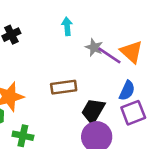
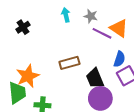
gray star: (94, 47) -> (91, 16), moved
black trapezoid: (93, 111) -> (95, 78), turned -45

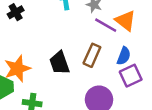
brown rectangle: (69, 63) -> (92, 55), moved, turned -54
black trapezoid: (95, 78) -> (59, 63), moved

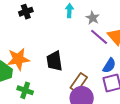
brown rectangle: (92, 55) -> (79, 83), moved

